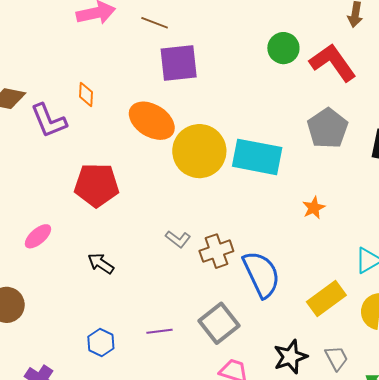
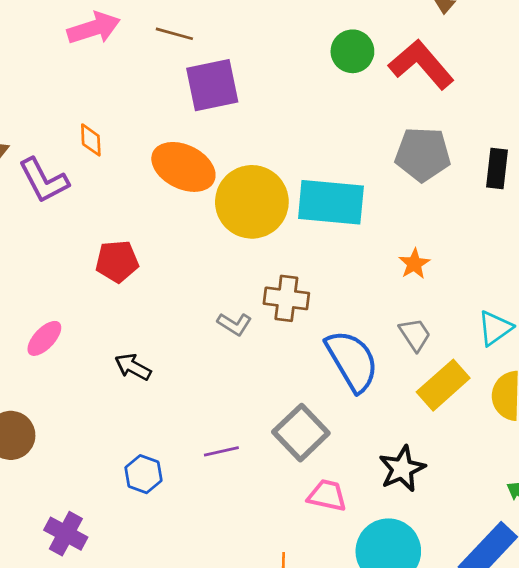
gray pentagon: (328, 128) -> (423, 154), turned -30
red pentagon: (97, 185) -> (117, 261), size x0.7
brown cross: (216, 251) -> (286, 298), moved, turned 32
gray trapezoid: (336, 358) -> (415, 335), moved

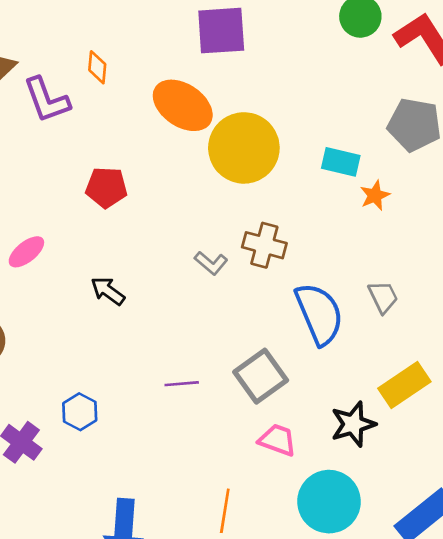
cyan rectangle: (331, 202) -> (341, 162), moved, size x0.6
orange star: (414, 264) -> (375, 195), moved
yellow rectangle: (443, 385) -> (404, 385), moved
blue hexagon: (143, 474) -> (80, 412), moved

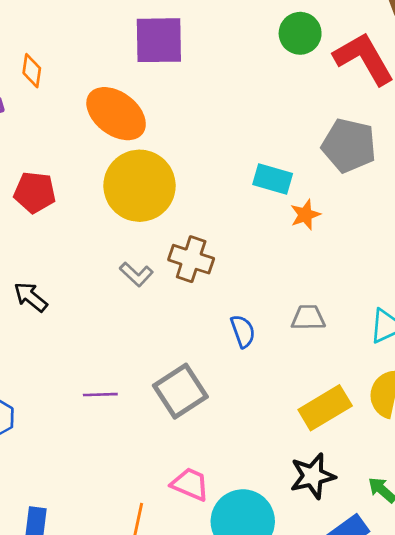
yellow circle: (244, 148) -> (140, 186), moved
gray trapezoid: (383, 297) -> (308, 318), turned -68
blue semicircle: (319, 314) -> (243, 331), size x0.5
black star: (353, 424) -> (313, 476), moved
pink trapezoid: (277, 440) -> (190, 484), moved

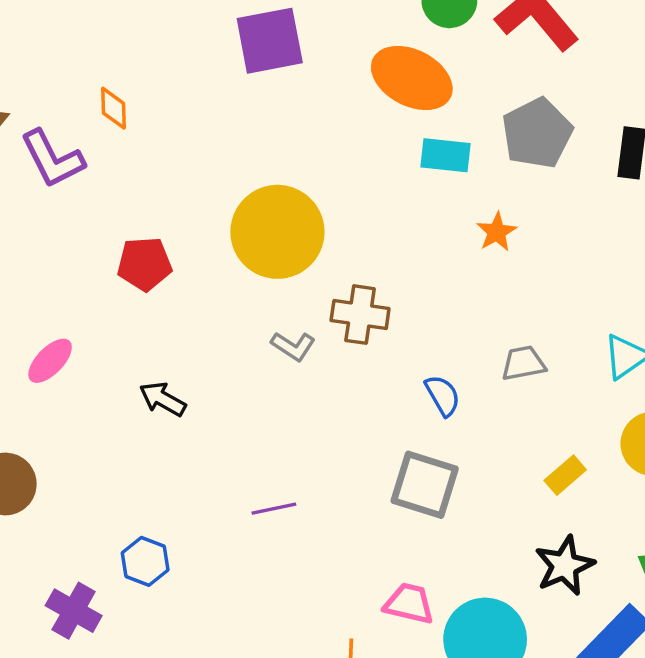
orange ellipse: (116, 114) -> (412, 78), moved
gray pentagon: (349, 145) -> (537, 133), turned -30
cyan rectangle: (273, 179) -> (446, 155), moved
gray square: (180, 391) -> (425, 485), moved, turned -30
yellow rectangle: (325, 408) -> (565, 475), size x0.6

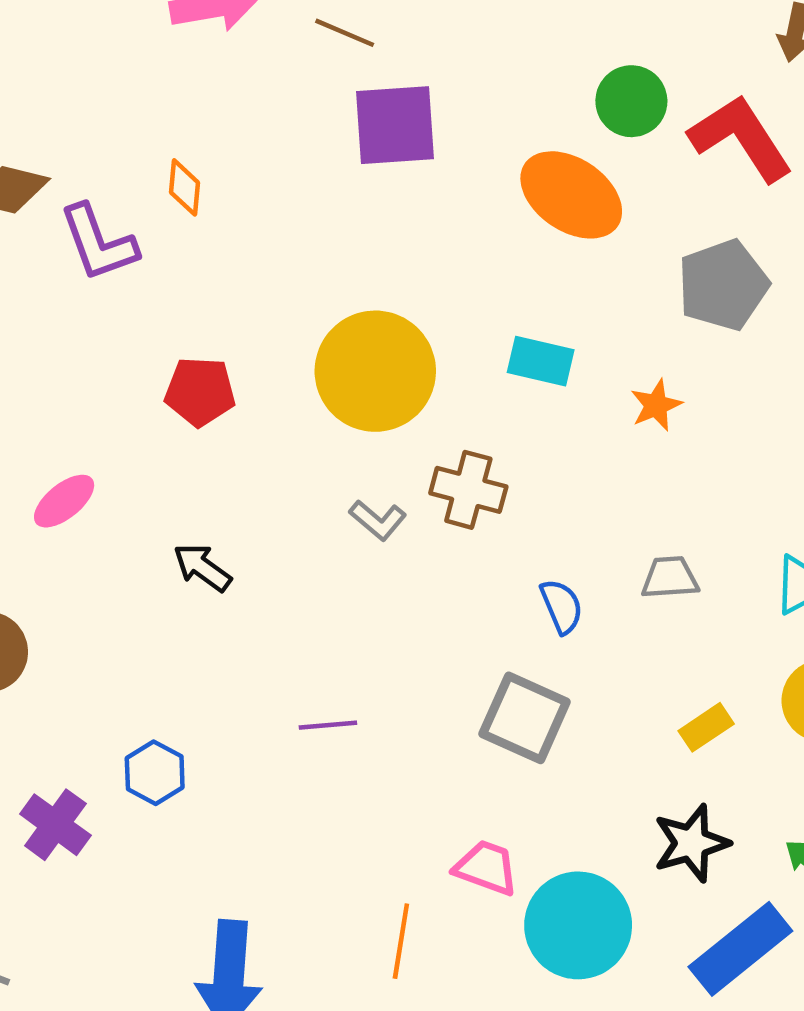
cyan rectangle: (446, 155) -> (541, 361), moved

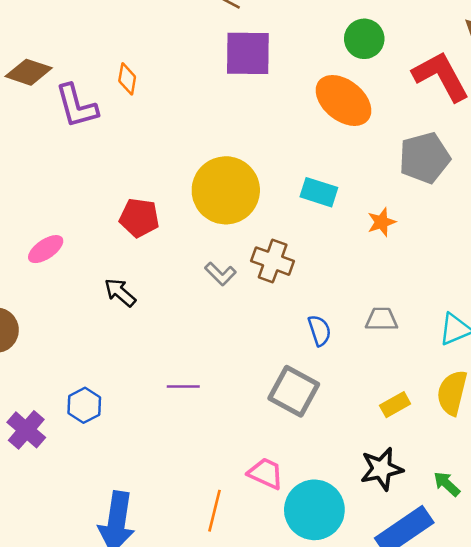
green circle: (631, 101) -> (364, 39), moved
red pentagon: (200, 392) -> (139, 218), moved

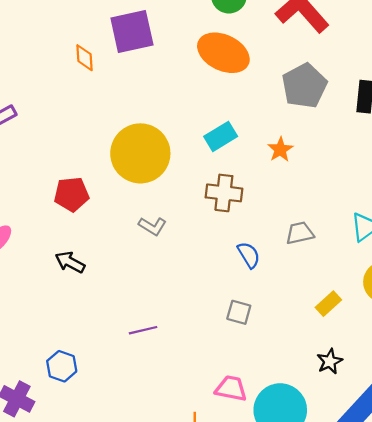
orange diamond: (127, 79) -> (85, 58), moved
cyan rectangle: (319, 192) -> (221, 136), turned -36
brown cross: (273, 261) -> (224, 193), moved
gray square: (294, 391) -> (239, 312), size x0.6
black star: (382, 469) -> (330, 361), size x0.7

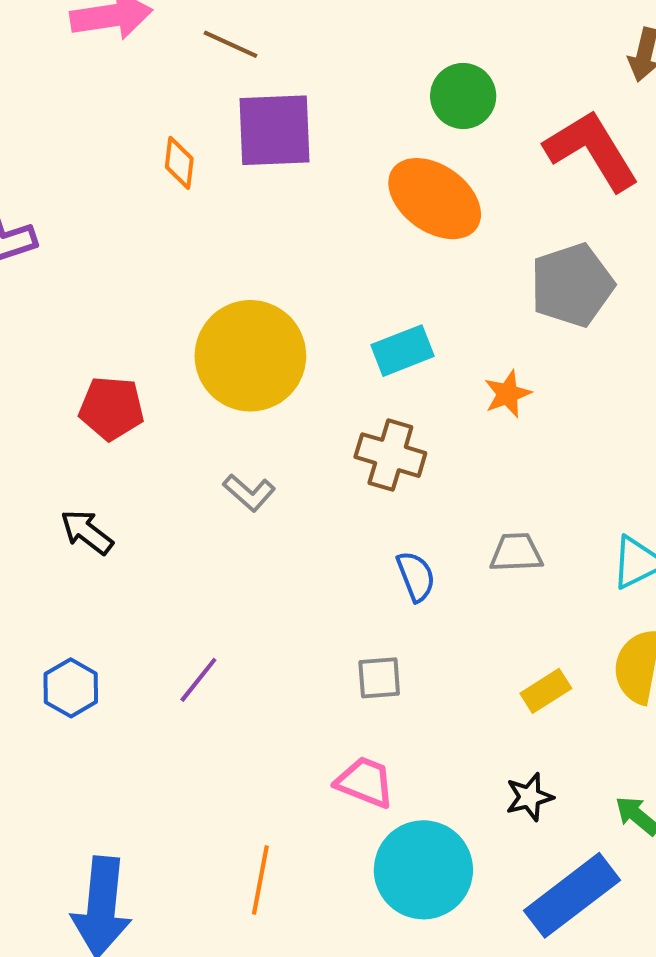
gray square: (239, 312) -> (379, 678), turned -30
purple line: (143, 330) -> (198, 680), turned -48
blue hexagon: (62, 366) -> (71, 688), moved
pink trapezoid: (231, 388) -> (365, 782), moved

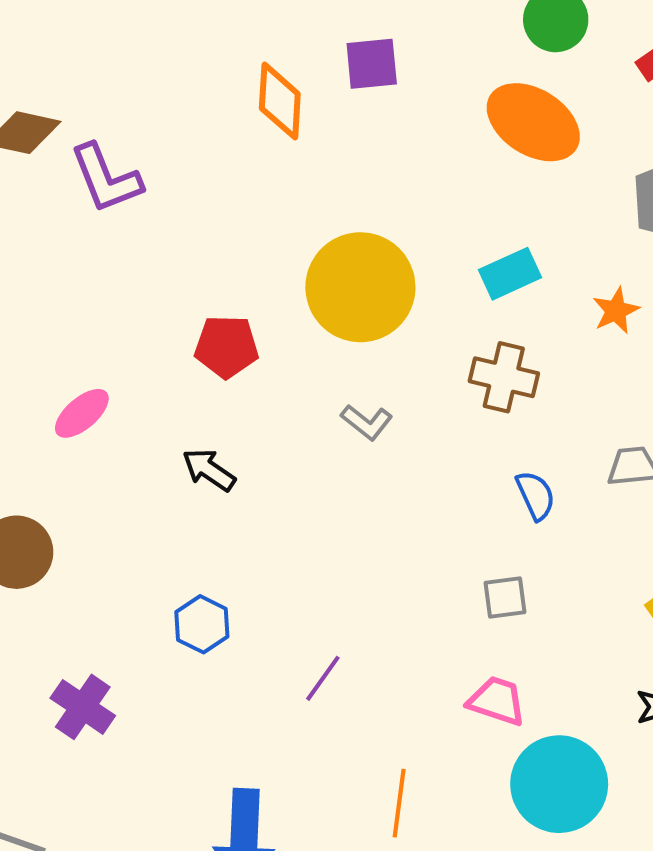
purple square: (274, 130) -> (372, 64), size x0.7
orange diamond: (179, 163) -> (280, 101), size x1.5
purple line: (198, 680) -> (323, 678), moved

